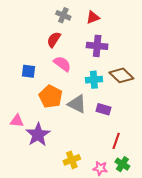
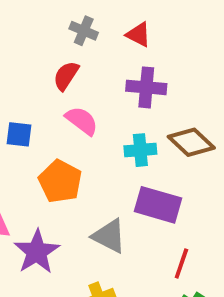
red triangle: (93, 17) -> (138, 35), turned 48
gray triangle: (77, 104) -> (109, 236), moved
purple rectangle: (103, 109) -> (158, 205), size x1.6

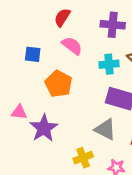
gray triangle: (109, 236) -> (105, 129), moved

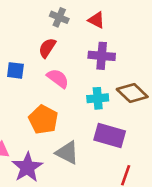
blue square: (33, 54) -> (15, 70), moved
gray triangle: (105, 129) -> (67, 153), moved

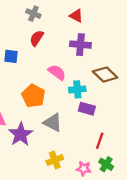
gray cross: (59, 17) -> (33, 14), moved
pink semicircle: (58, 78) -> (57, 72), moved
cyan cross: (98, 98) -> (77, 89), moved
purple rectangle: (110, 135) -> (87, 109), size x0.7

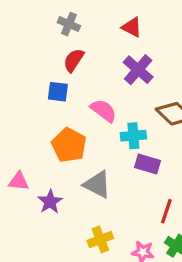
purple cross: (80, 45) -> (138, 70), turned 36
blue square: (11, 56) -> (58, 92), moved
purple star: (21, 134) -> (50, 202), size x0.7

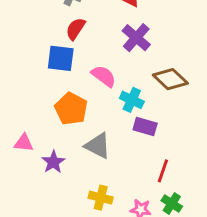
blue square: (58, 92) -> (61, 58), size x1.4
cyan cross: (133, 136) -> (132, 100), turned 30
yellow cross: (100, 239) -> (101, 198), turned 35

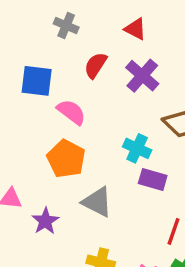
red semicircle: (76, 29) -> (96, 65), moved
blue square: (61, 58) -> (37, 81), moved
pink semicircle: (104, 76) -> (71, 112), moved

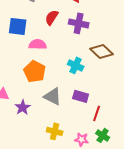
purple cross: (142, 76) -> (79, 23), turned -30
pink semicircle: (71, 112) -> (38, 44), turned -36
purple rectangle: (153, 179) -> (81, 96), moved

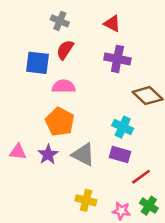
red semicircle: (52, 17) -> (65, 50), moved
cyan cross: (76, 65) -> (123, 127), moved
purple star: (23, 107) -> (48, 155), moved
red line: (97, 113) -> (141, 177), turned 35

